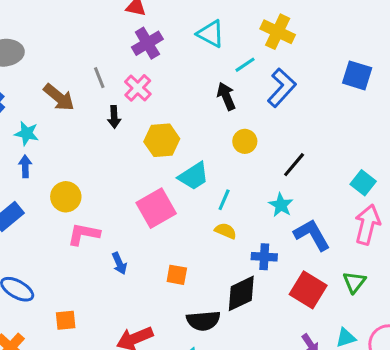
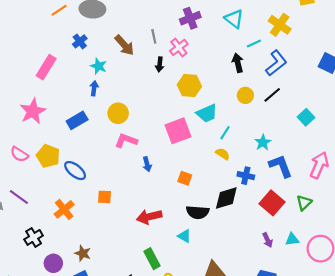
black line: (294, 165) -> (272, 95), moved
cyan square: (363, 183) -> (306, 117), moved

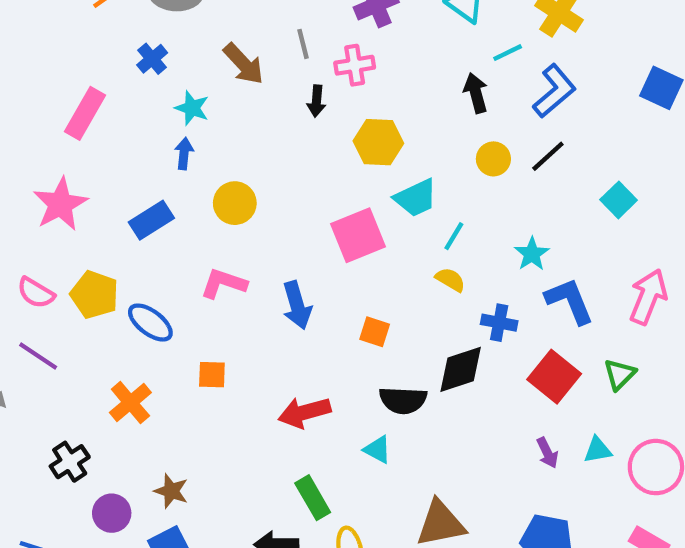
pink cross: (179, 47) -> (355, 65), turned 30
pink L-shape: (126, 140) -> (224, 283), moved
blue arrow: (147, 164) -> (297, 305), size x1.5
purple line: (19, 197) -> (38, 356), moved

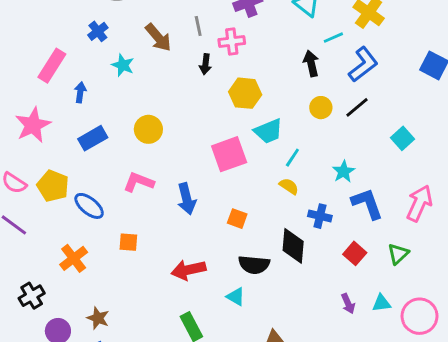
blue arrow: (184, 154) -> (80, 92), moved
black diamond: (461, 369) -> (293, 246), turned -69
red square: (554, 377) -> (355, 253), size x0.7

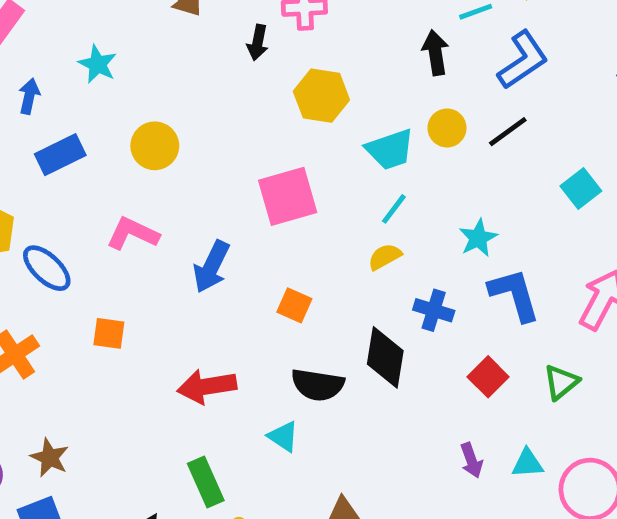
cyan star: (123, 65) -> (98, 64), moved
blue arrow: (80, 92) -> (29, 96), moved
cyan trapezoid: (268, 131) -> (390, 149), moved
yellow semicircle: (289, 186) -> (385, 257), turned -66
blue arrow: (187, 199) -> (211, 267), turned 36

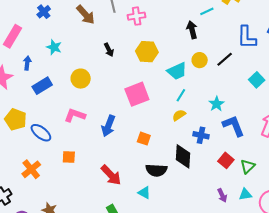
black arrow: (258, 42) -> (109, 50), moved, turned -32
blue L-shape: (523, 60) -> (247, 37), moved, turned 130
green triangle: (561, 382) -> (248, 166), moved
red arrow: (207, 386) -> (111, 175), turned -120

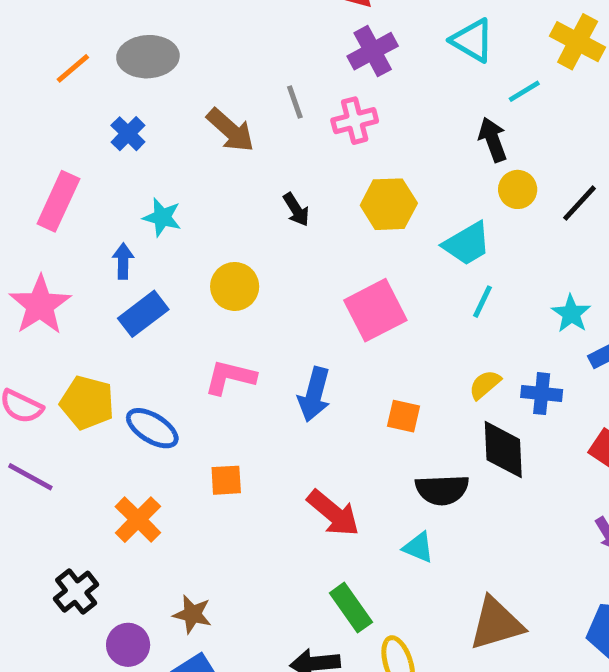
yellow circle: (200, 60) -> (518, 189), moved
blue arrow: (27, 63) -> (123, 261), moved
yellow semicircle: (179, 115) -> (485, 385), moved

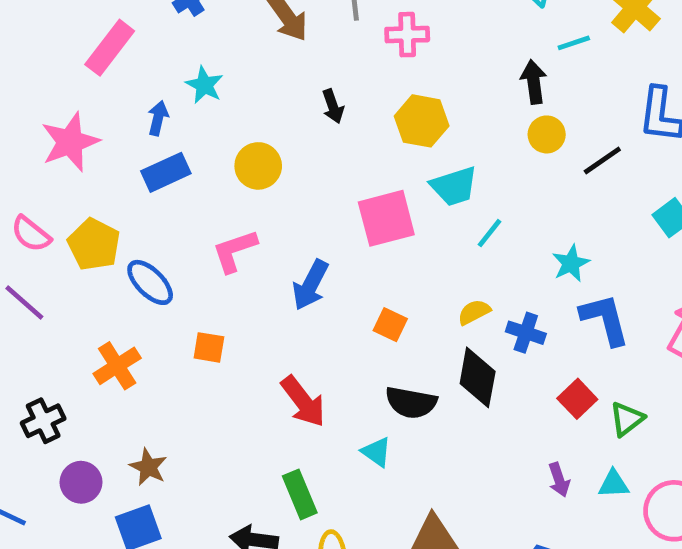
cyan trapezoid: (467, 244) -> (454, 186), moved
pink L-shape: (230, 377) -> (235, 251), turned -45

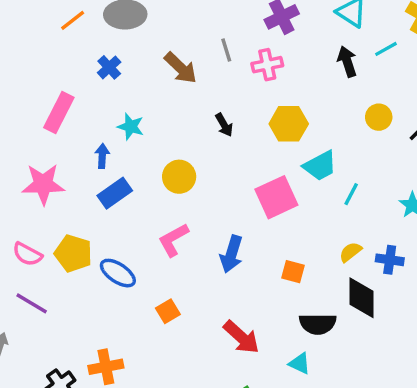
black arrow: (534, 82) -> (347, 62), moved
pink star: (70, 142) -> (43, 184), turned 30
orange square: (209, 347) -> (168, 311), turned -30
orange cross: (117, 366) -> (106, 367), moved, turned 32

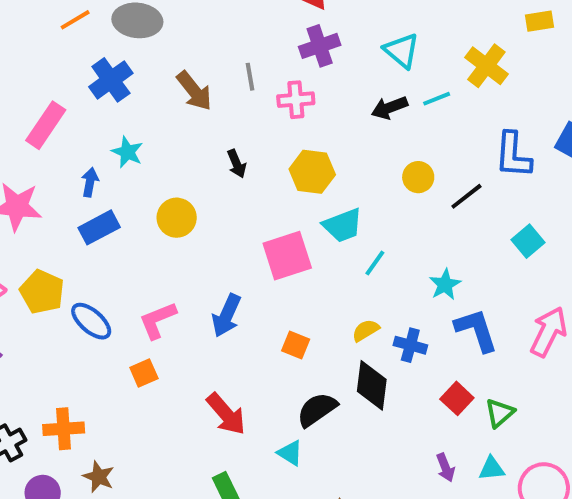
black arrow: (347, 62) -> (389, 108), turned -100
blue cross: (109, 67) -> (111, 80), size x1.5
pink L-shape: (173, 240) -> (158, 320), moved
black semicircle: (318, 324) -> (317, 410), turned 138

